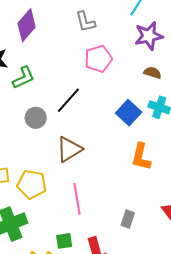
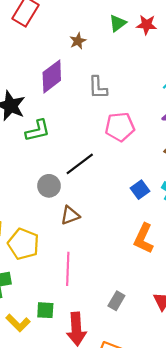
gray L-shape: (85, 22) -> (98, 88), moved
blue square: (129, 113) -> (140, 190), size x0.7
gray circle: (36, 118) -> (49, 186), moved
brown triangle: (69, 149) -> (70, 215), size x0.7

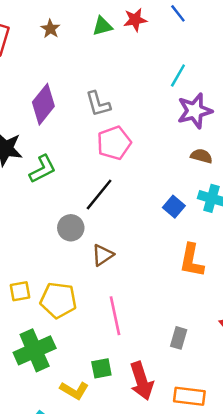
green triangle: (118, 23) -> (102, 26), turned 36
brown star: (78, 41) -> (50, 29), moved
pink pentagon: (120, 127) -> (114, 143), moved

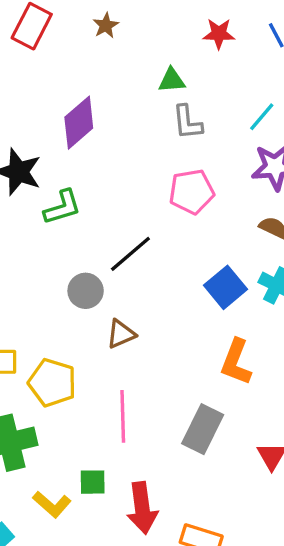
green triangle: (102, 26) -> (172, 80), moved
gray L-shape: (98, 104) -> (187, 122), moved
pink pentagon: (114, 143) -> (192, 192), moved
blue square: (174, 207) -> (226, 287), size x1.4
gray rectangle: (179, 338) -> (203, 429), moved, size x1.6

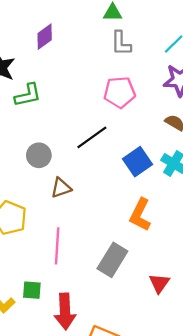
purple diamond: (79, 123) -> (45, 37), size x0.7
black line: (130, 254) -> (92, 137), moved

